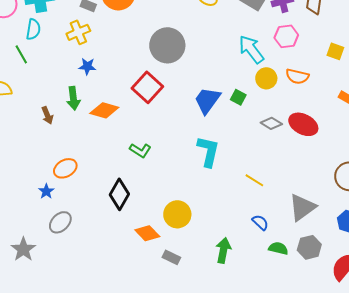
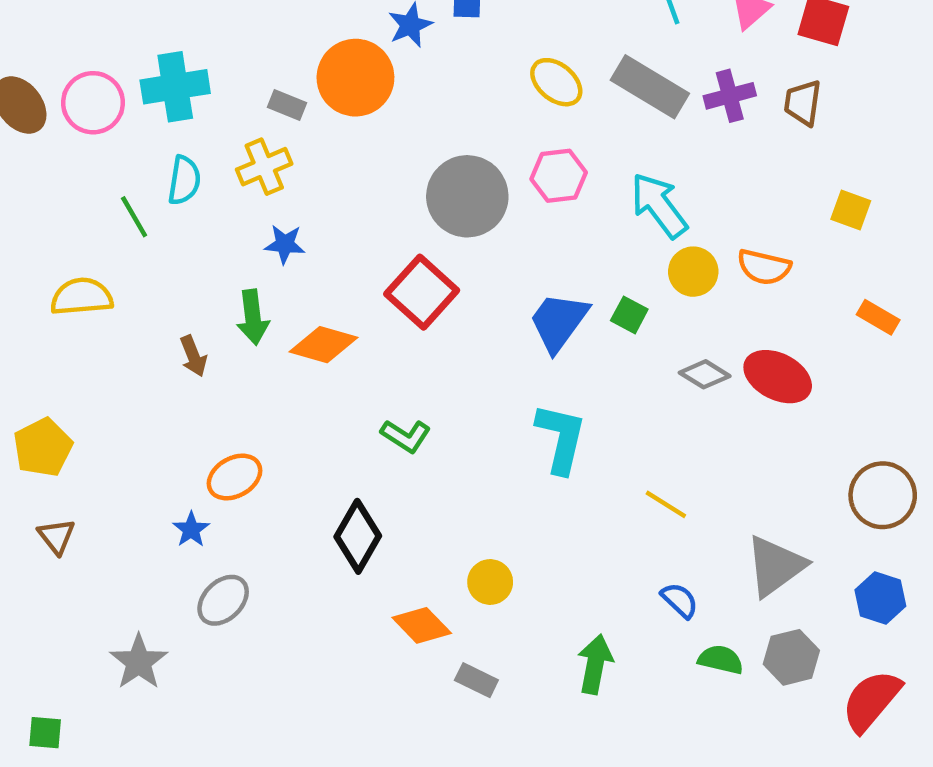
cyan semicircle: (33, 29) -> (184, 180), moved
pink hexagon: (286, 36) -> (559, 176), moved
yellow circle: (177, 214) -> (490, 582), size x0.7

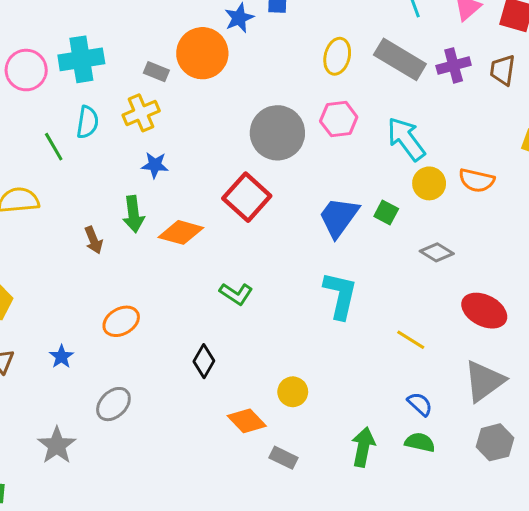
yellow ellipse: (556, 82) -> (337, 56), turned 64
red ellipse: (778, 377) -> (484, 311), moved
blue star: (191, 529) -> (61, 357), moved
black diamond: (358, 536) -> (204, 361), size x0.7
green semicircle: (721, 660) -> (420, 442), moved

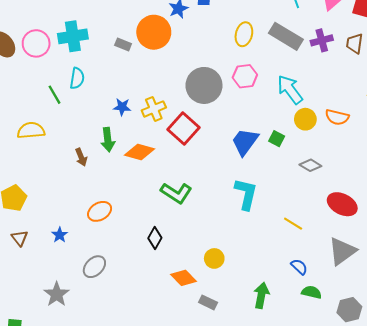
yellow cross: (141, 113) -> (154, 109), moved
green L-shape: (236, 294) -> (176, 193), size x1.4
green semicircle: (420, 442) -> (311, 292), moved
gray hexagon: (495, 442) -> (349, 310), moved

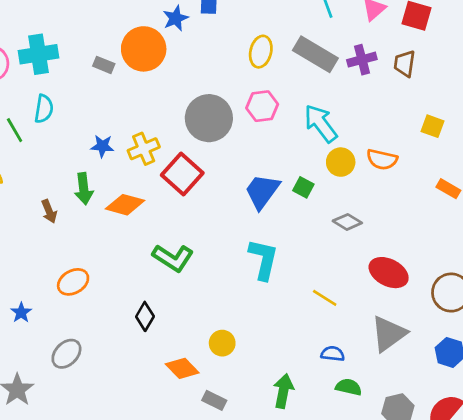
blue semicircle: (299, 267) -> (333, 354), turned -36

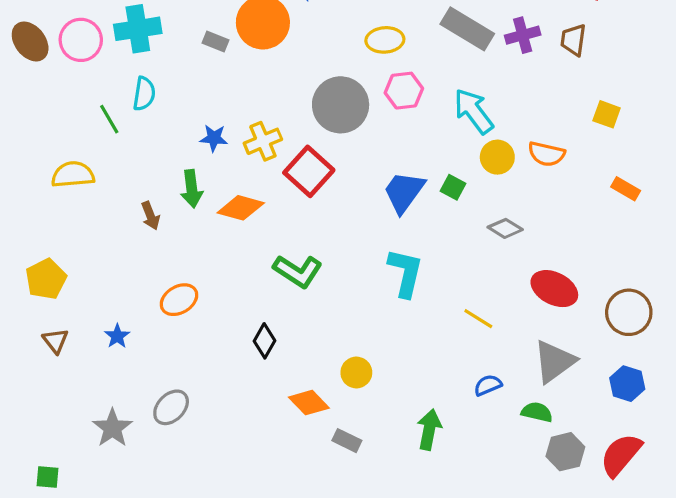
yellow ellipse: (261, 52) -> (385, 40), moved, turned 72
gray ellipse: (66, 354) -> (171, 407), moved
blue semicircle: (333, 354) -> (488, 385), turned -30
green semicircle: (349, 387) -> (537, 412), moved

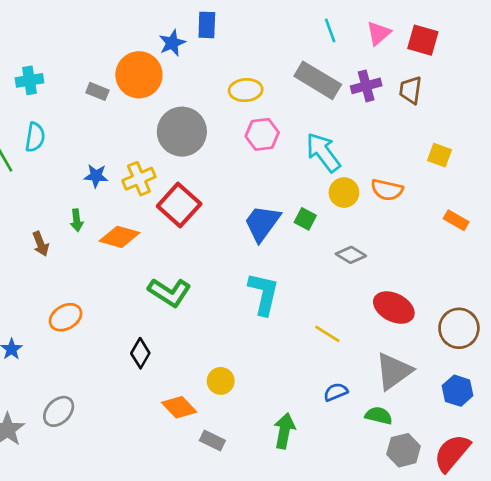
cyan cross: (138, 29) -> (30, 80), size x0.7
gray circle: (341, 105) -> (182, 132), moved
green arrow: (192, 189) -> (77, 220), size x0.7

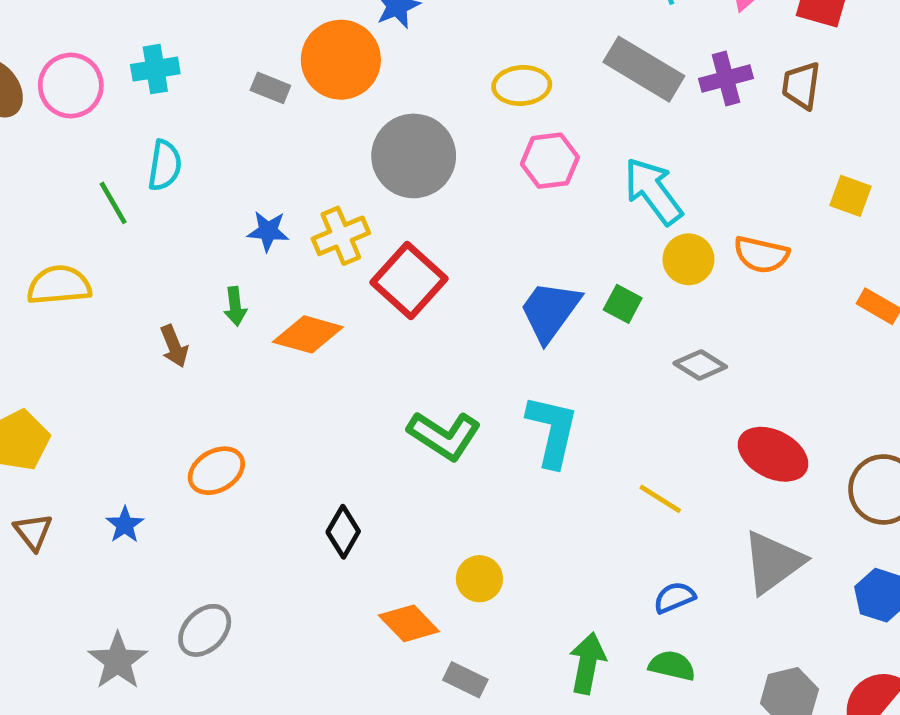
green L-shape: (169, 292) -> (444, 435), moved
green semicircle: (379, 416) -> (672, 666), moved

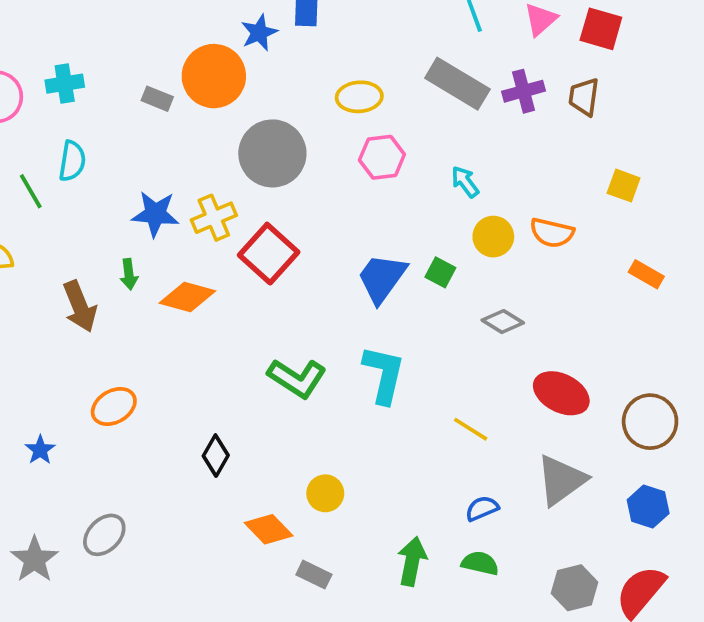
cyan arrow: (653, 191) -> (465, 182), size x0.6
blue star: (268, 231) -> (155, 214), size x1.4
brown arrow: (174, 346) -> (80, 306), size x1.5

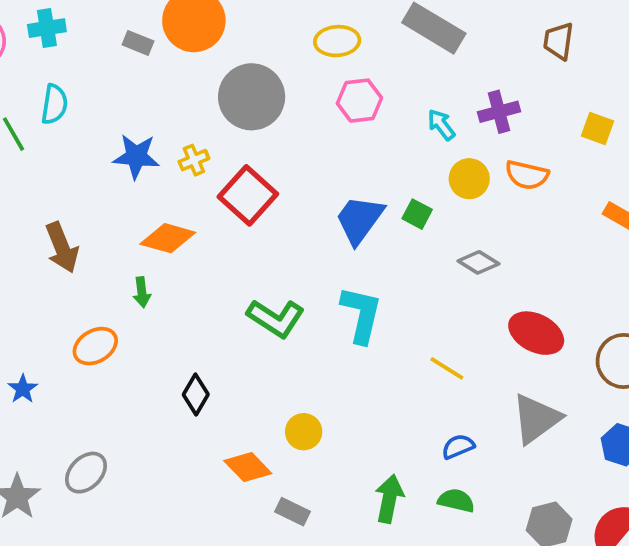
purple cross: (524, 91) -> (499, 112), moved
yellow cross: (214, 218) -> (194, 160), size x0.7
green arrow: (129, 274) -> (142, 292), moved

